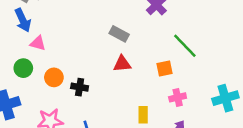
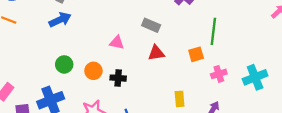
blue arrow: (23, 20) -> (60, 20), turned -85
pink triangle: (38, 43) -> (117, 43), moved
green line: (185, 46) -> (213, 31), turned 55
pink cross: (178, 97) -> (219, 74), moved

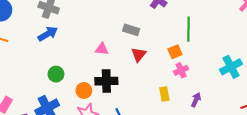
red triangle: (156, 53) -> (139, 55), turned -35
orange circle: (93, 71) -> (84, 91), moved
pink cross: (219, 74) -> (181, 70), moved
black cross: (118, 78) -> (106, 81), size x1.5

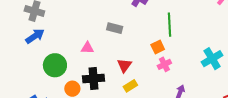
red triangle: (139, 55) -> (124, 65), moved
green circle: (56, 74) -> (55, 65), moved, size x1.5
yellow rectangle: (164, 94) -> (130, 86), moved, turned 72

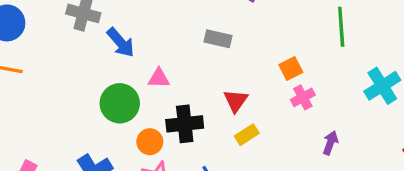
green line: (169, 25) -> (341, 27), moved
blue arrow: (35, 36) -> (121, 42), moved, turned 84
pink triangle: (87, 48) -> (159, 78), moved

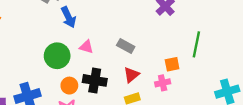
green line: (341, 27) -> (196, 44), moved
gray rectangle: (218, 39) -> (126, 46), moved
pink cross: (303, 97) -> (163, 83), moved

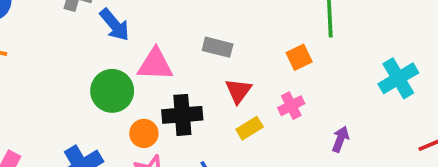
pink triangle: (86, 47) -> (155, 65), size x1.5
pink cross: (163, 83) -> (291, 106), moved

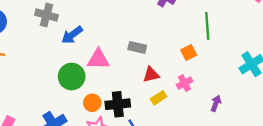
blue arrow: (115, 25) -> (72, 35), turned 95
red triangle: (238, 91) -> (151, 75), turned 42
black cross: (182, 115) -> (118, 104), moved

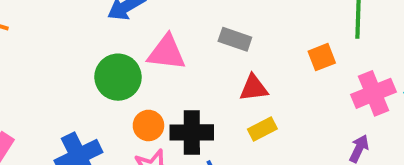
pink cross: (184, 83) -> (373, 93), moved, size x1.5

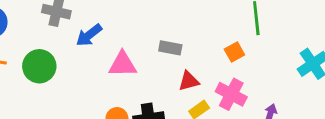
green circle: (118, 77) -> (39, 66), moved
pink cross: (373, 93) -> (231, 94), moved, turned -32

